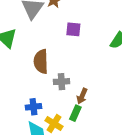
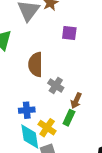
gray cross: (61, 82) -> (56, 85), turned 35

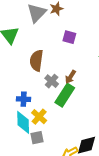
brown arrow: (76, 101) -> (71, 77), moved
green rectangle: (69, 118) -> (65, 95), moved, size x1.6

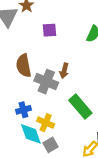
gray cross: (52, 81) -> (46, 82), size x1.5
green rectangle: (65, 95) -> (80, 107), moved, turned -55

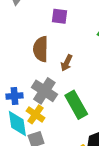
brown semicircle: (24, 66) -> (41, 49), moved
gray cross: (46, 82) -> (44, 91), moved

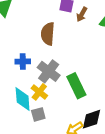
brown arrow: (67, 63) -> (82, 14), moved
blue cross: (15, 96) -> (23, 61), moved

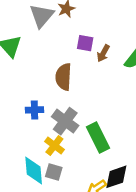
cyan diamond: (23, 99) -> (34, 170), moved
gray square: (38, 114) -> (54, 172), turned 32

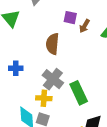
blue cross: (34, 110) -> (16, 68), moved
yellow cross: (54, 146) -> (44, 98), turned -35

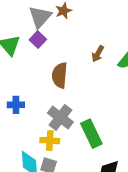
purple square: (70, 18) -> (38, 40), moved, turned 32

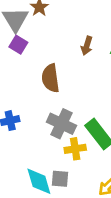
yellow cross: (50, 141) -> (75, 149), moved

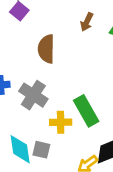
gray cross: (61, 124) -> (33, 95), moved

